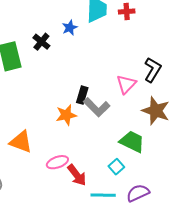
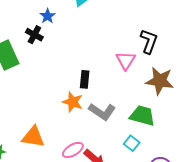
blue star: (70, 28) -> (48, 16), moved
gray L-shape: (97, 107) -> (102, 112), moved
orange star: (66, 115) -> (73, 102), turned -30

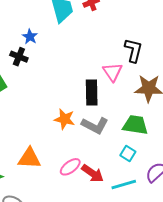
black rectangle: (85, 79) -> (92, 92), moved, size x1.4

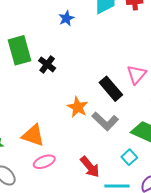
black cross: (19, 57) -> (47, 64), moved
black rectangle: (92, 92) -> (111, 89), turned -55
pink ellipse: (70, 167) -> (44, 162), moved

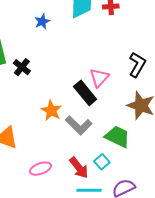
pink triangle: (137, 74) -> (99, 78), moved
pink ellipse: (44, 162) -> (40, 169), moved
red arrow: (90, 167) -> (79, 168), moved

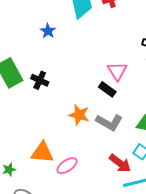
black rectangle: (85, 93) -> (107, 89), size x0.7
pink ellipse: (40, 169) -> (67, 166), moved

